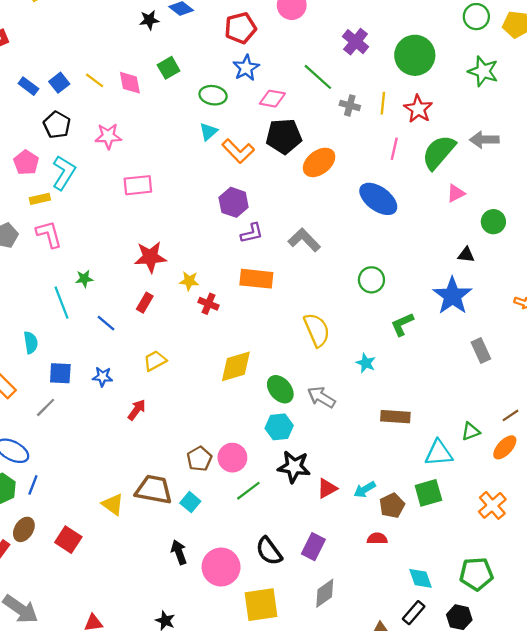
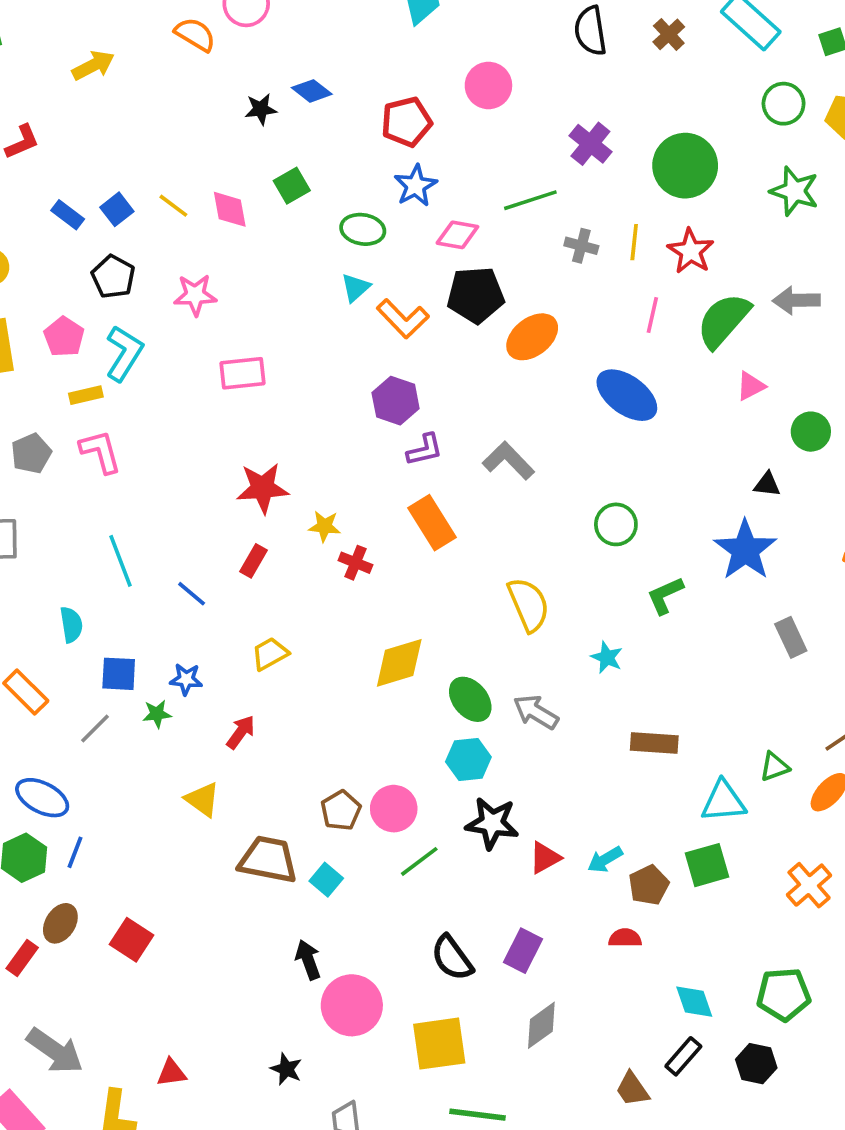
green line: (318, 77) -> (530, 200), turned -60
green star: (84, 279) -> (157, 714), moved
orange rectangle: (256, 279) -> (432, 523), turned 52
yellow triangle: (113, 504) -> (202, 799), moved
pink circle: (221, 567) -> (352, 1005), moved

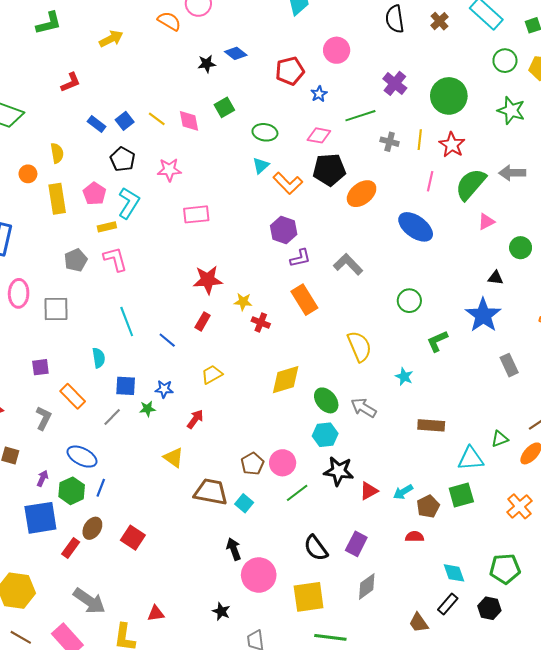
blue star: (416, 186) -> (319, 94), moved, size x0.7

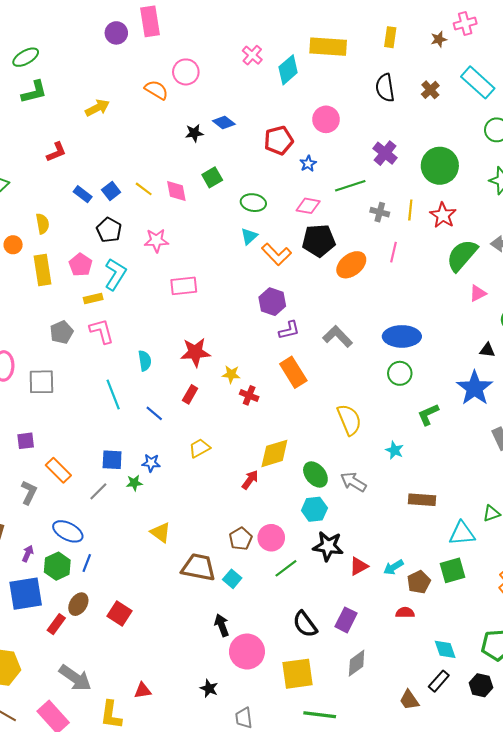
pink line: (430, 181) -> (393, 252), moved
blue ellipse: (416, 227) -> (402, 336), moved, turned -36
cyan semicircle: (99, 358) -> (145, 361), moved
red arrow: (195, 419) -> (250, 480), moved

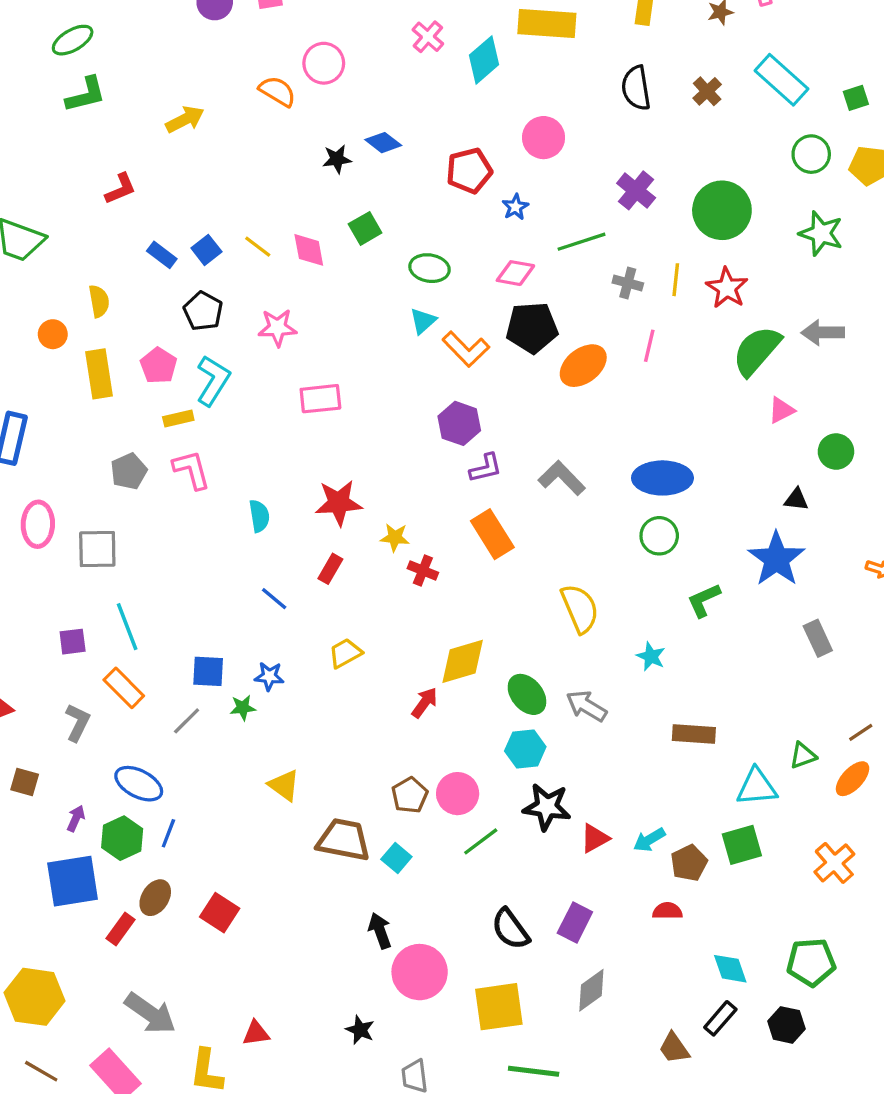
cyan line: (113, 394) -> (127, 627), moved

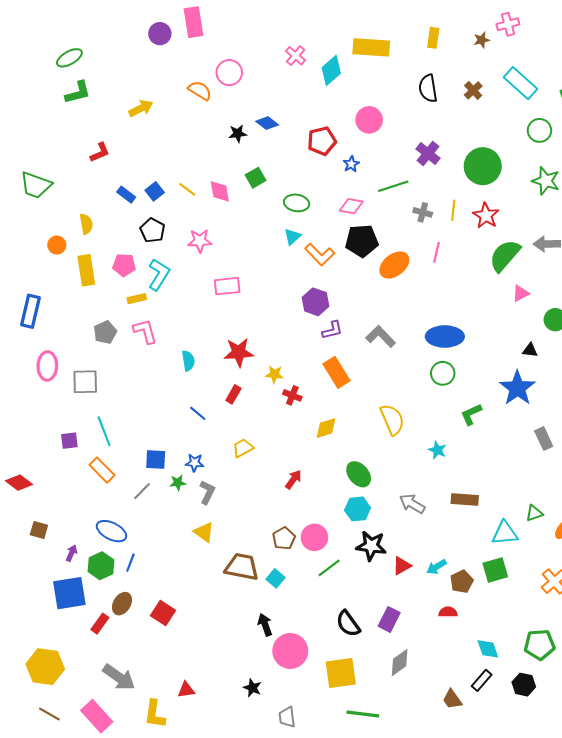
pink pentagon: (158, 366) -> (124, 265), turned -30
yellow diamond: (463, 661) -> (326, 428), moved, size x0.7
gray arrow: (586, 706) -> (412, 504), moved
gray L-shape: (78, 723) -> (207, 492), moved

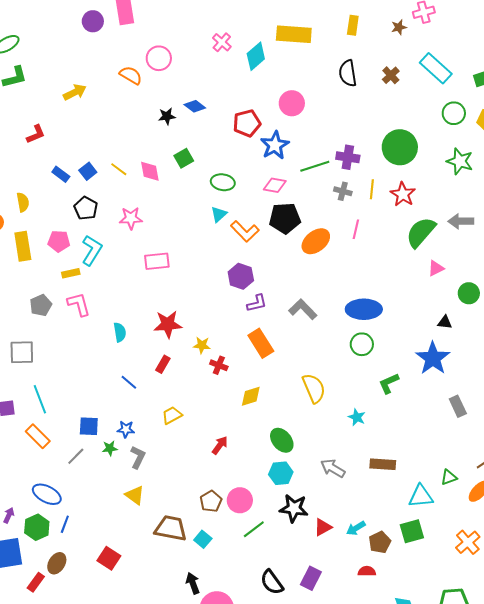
purple cross: (428, 154) -> (348, 157), moved, turned -30
blue star: (351, 164) -> (275, 145), size x1.8
red square: (163, 613) -> (109, 558), moved

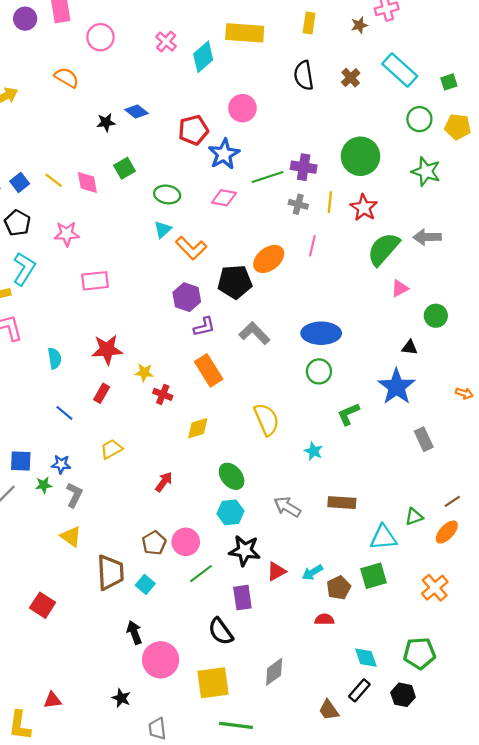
pink circle: (159, 58) -> (100, 37), moved
black pentagon: (285, 218) -> (235, 282), moved
brown trapezoid: (171, 528) -> (110, 572), turned 76
purple rectangle: (311, 578) -> (242, 598), moved, turned -35

